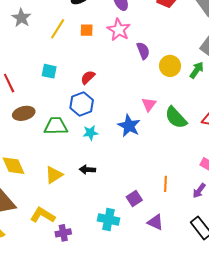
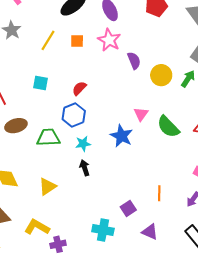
black arrow: (87, 170) -> (85, 168), moved, turned 70

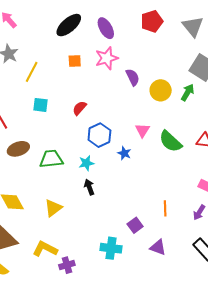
yellow line: (48, 40) -> (32, 72), moved
pink star: (109, 40) -> (107, 58), turned 30
blue hexagon: (74, 115) -> (99, 135), moved
blue star: (122, 136) -> (124, 153), size x0.6

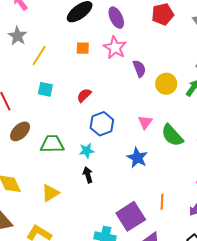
pink star: (107, 58) -> (115, 48), turned -30
brown ellipse: (18, 149) -> (20, 131), turned -30
blue star: (124, 153) -> (137, 158), moved, size x1.5
purple square: (135, 225) -> (131, 216), size x1.8

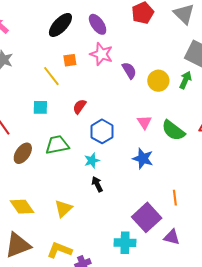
yellow line: (39, 56) -> (51, 76), moved, turned -60
green trapezoid: (52, 144) -> (57, 145), moved

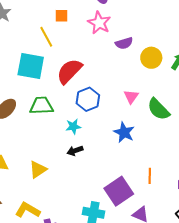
orange square: (70, 60) -> (61, 16), moved
purple semicircle: (129, 70) -> (124, 43), turned 96
red semicircle: (79, 106) -> (69, 71), size x1.8
cyan square: (40, 107) -> (31, 66), size x1.8
black arrow: (97, 184) -> (75, 151), turned -91

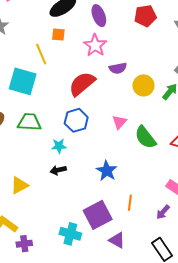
red semicircle: (69, 71) -> (82, 84), moved
blue star: (124, 132) -> (107, 171), moved

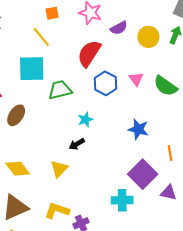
blue hexagon: (76, 120) -> (106, 83), moved
green trapezoid: (29, 122) -> (60, 90), moved
black arrow: (58, 170) -> (77, 144), moved

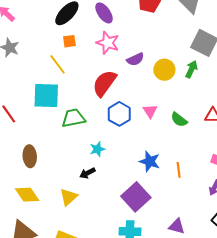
green semicircle: (165, 86) -> (179, 120), size x0.7
brown ellipse: (16, 115) -> (30, 156), moved, turned -40
orange line: (170, 153) -> (179, 170), moved
purple square: (143, 174) -> (136, 197), moved

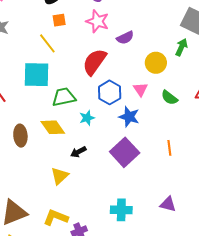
yellow circle: (164, 70) -> (156, 63), moved
cyan star: (97, 149) -> (87, 118), moved
blue star: (150, 161) -> (129, 117), moved
yellow diamond: (27, 195) -> (53, 127), moved
purple square: (136, 197) -> (125, 152), moved

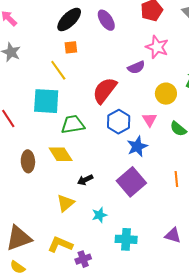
pink star: (97, 21) -> (157, 47), moved
blue star: (129, 117) -> (137, 146), turned 30
cyan star: (87, 118) -> (99, 215), moved

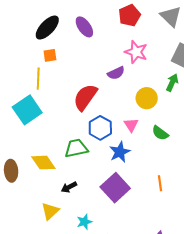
yellow line: (58, 70) -> (38, 79), turned 40
cyan square: (46, 101) -> (27, 110), turned -36
green trapezoid: (73, 124) -> (76, 148), moved

